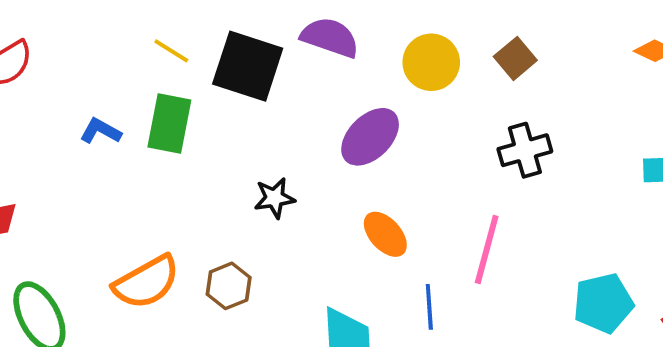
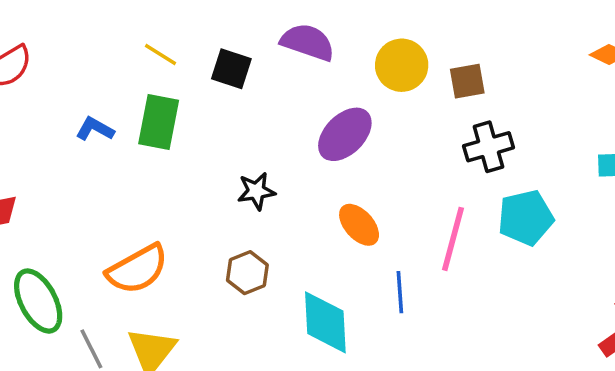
brown square: (515, 58) -> (467, 81), moved, turned 30
black square: (248, 66) -> (231, 69), size x0.6
brown hexagon: (229, 286) -> (247, 273), moved
cyan pentagon: (603, 303) -> (526, 218), moved

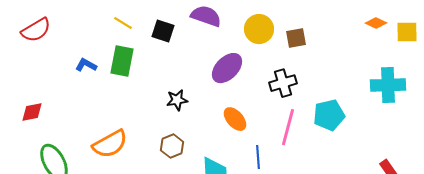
black cross: (488, 147) -> (283, 83), moved

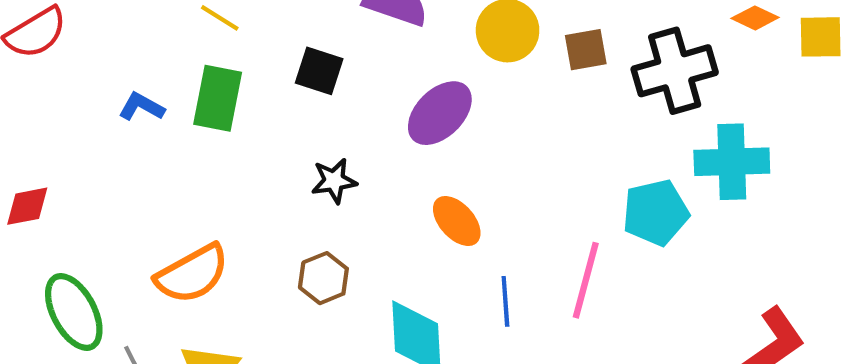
black square: (163, 31) -> (319, 71), moved
black cross: (283, 83) -> (675, 71), moved, size x1.4
cyan cross: (388, 85) -> (732, 162), moved
pink line: (288, 127) -> (586, 280), moved

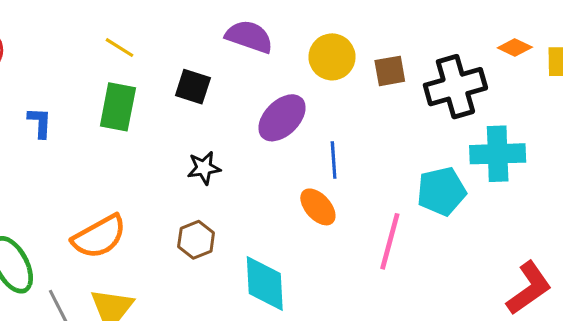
blue L-shape: (141, 107) -> (40, 123), moved, turned 64
orange ellipse: (457, 221) -> (318, 207), moved
blue line: (505, 301) -> (334, 160), moved

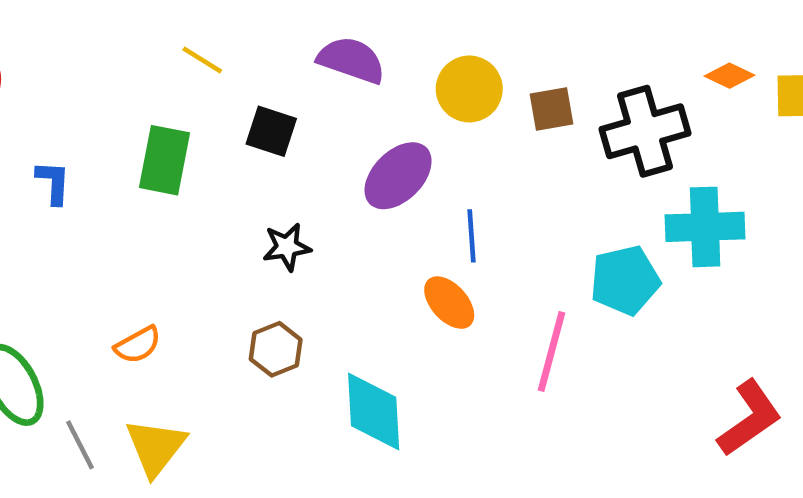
yellow line: (120, 48) -> (202, 60), moved
orange semicircle: (99, 237) -> (138, 345), size x0.6

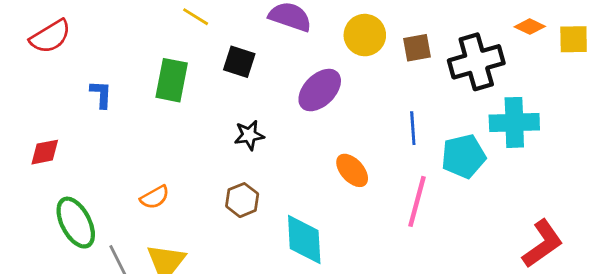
blue line: (471, 236) -> (413, 128), moved

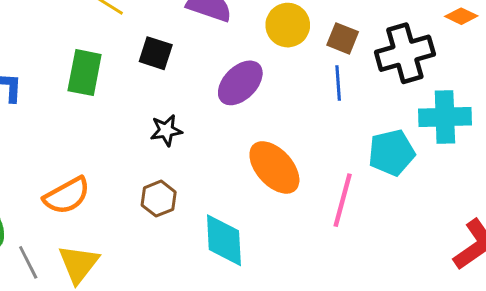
brown square: (417, 48) -> (343, 38), turned 32
blue line: (413, 128) -> (338, 83), moved
orange ellipse: (352, 170) -> (274, 167), size x1.5
orange semicircle: (155, 197) -> (67, 196), size x1.5

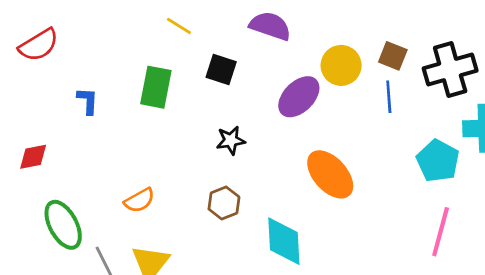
yellow circle: (288, 25) -> (341, 65), moved
cyan pentagon: (392, 153) -> (438, 161), turned -30
orange semicircle: (67, 196) -> (139, 200), size x0.7
pink line: (343, 200) -> (441, 232), moved

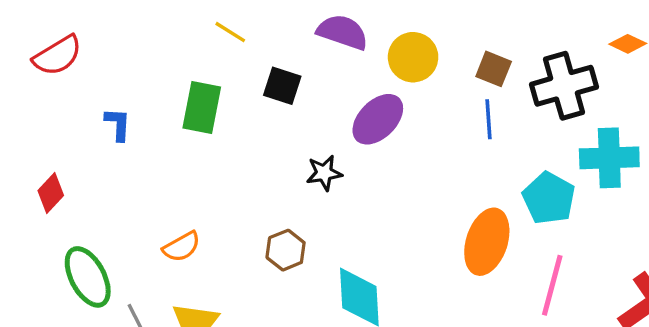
yellow circle: (341, 65) -> (413, 57), moved
black star: (231, 140) -> (324, 173), moved
red diamond: (33, 157) -> (51, 193), turned -36
orange ellipse: (330, 174) -> (487, 242), moved, turned 60

